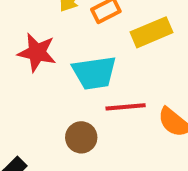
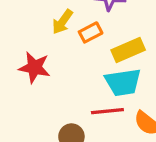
cyan trapezoid: (94, 73) -> (123, 82), moved

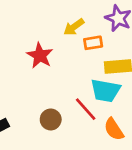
red line: (107, 111) -> (86, 109), turned 35

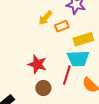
red star: (40, 55) -> (37, 64), moved
red line: (86, 109) -> (67, 75), turned 72

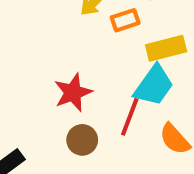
cyan trapezoid: (78, 59) -> (154, 86), turned -55
red star: (37, 64) -> (73, 92), turned 30

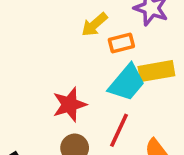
cyan trapezoid: (154, 86) -> (127, 83), moved

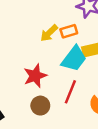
yellow arrow: (94, 25) -> (49, 33), moved

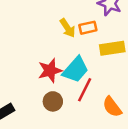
yellow arrow: (49, 33) -> (67, 28), turned -84
cyan trapezoid: (74, 59) -> (76, 70), moved

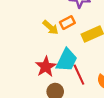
red line: (85, 90) -> (79, 75), turned -36

